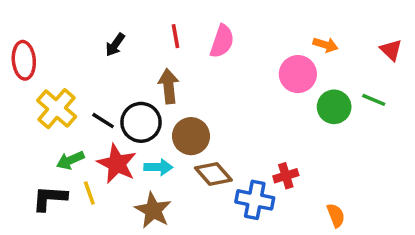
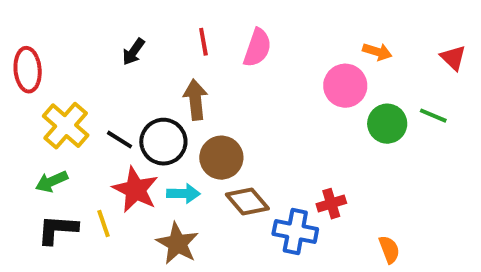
green arrow: (70, 160) -> (52, 182), moved

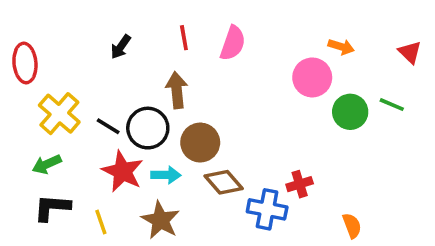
yellow line: (103, 224) -> (101, 222), moved

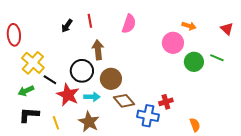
red line: (184, 38) -> (90, 21), moved
black line: (108, 126) -> (50, 80), moved

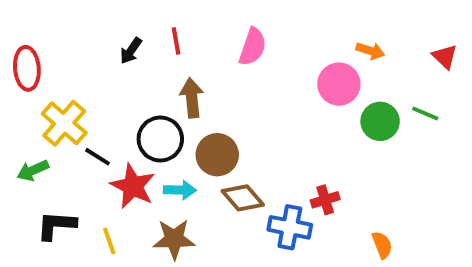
green arrow: (26, 91) -> (33, 170), moved
brown star: (89, 122) -> (174, 239), turned -30

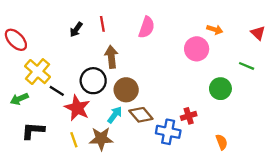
red ellipse: (27, 68) -> (16, 40), turned -40
green circle: (380, 121) -> (220, 89), moved
cyan arrow: (180, 190) -> (115, 115), moved, turned -54
yellow line: (109, 241) -> (74, 140), moved

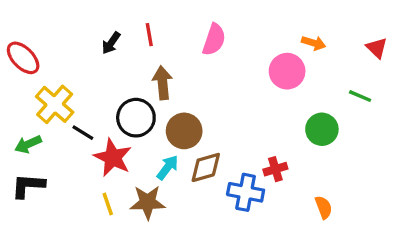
brown diamond: (141, 115) -> (206, 167), turned -65
black L-shape: (33, 131) -> (28, 186), moved

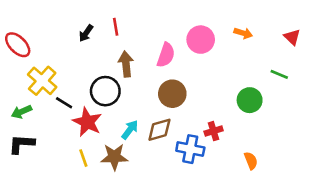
pink semicircle: (214, 40) -> (166, 55), moved
pink circle: (287, 71) -> (201, 40), moved
brown circle: (184, 131) -> (172, 94), moved

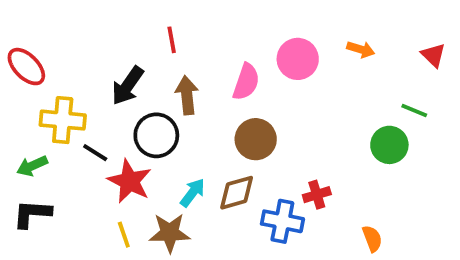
black arrow: (86, 33) -> (128, 86), moved, size x1.5
yellow cross: (42, 81) -> (63, 120), turned -36
green circle: (250, 100) -> (389, 145), moved

